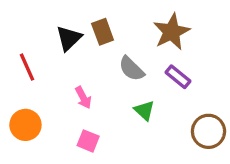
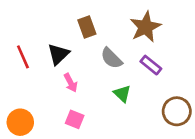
black triangle: (69, 38) -> (58, 54), moved
orange circle: (25, 125) -> (20, 122), moved

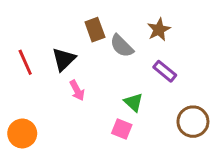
brown star: (145, 27) -> (159, 30), size x0.7
gray semicircle: (111, 58) -> (122, 46), moved
pink square: (75, 119) -> (122, 129), moved

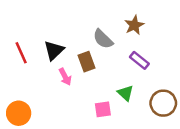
brown rectangle: (95, 30) -> (87, 62), moved
green triangle: (134, 102) -> (126, 93), moved
pink square: (122, 129) -> (103, 109), turned -30

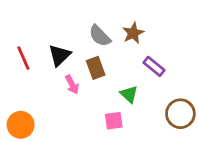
brown star: (134, 25) -> (133, 33), moved
gray semicircle: (103, 39) -> (100, 36), moved
green triangle: (126, 93) -> (129, 94), moved

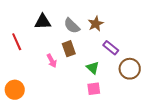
black triangle: (60, 55) -> (43, 22), moved, turned 42
brown circle: (180, 114) -> (130, 69), moved
pink square: (114, 121) -> (94, 89), moved

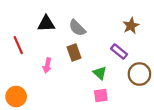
brown star: (96, 24) -> (131, 26), moved
pink arrow: (52, 61) -> (47, 65), moved, turned 40

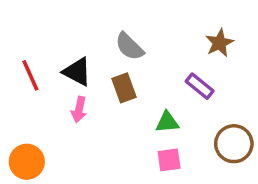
black triangle: (46, 24) -> (77, 72), moved, turned 30
green triangle: (100, 73) -> (167, 122), turned -48
brown circle: (139, 74) -> (234, 144), moved

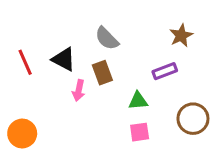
purple rectangle: (200, 86) -> (165, 71), turned -60
pink arrow: (79, 110) -> (79, 90), moved

